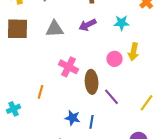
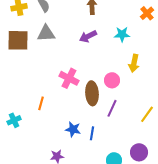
gray triangle: (55, 29) -> (46, 33), moved
pink circle: (115, 59) -> (112, 80), moved
purple line: (112, 97) -> (112, 108), turned 66

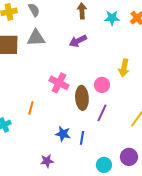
cyan star: (122, 34) -> (112, 18), moved

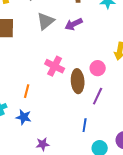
gray triangle: (36, 38) -> (46, 21), moved, turned -36
blue star: (63, 134) -> (24, 117), moved
blue line: (82, 138) -> (85, 125), moved

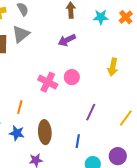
gray triangle: (46, 21) -> (21, 34), moved
pink circle: (98, 68) -> (72, 77), moved
brown ellipse: (78, 81) -> (45, 132), moved

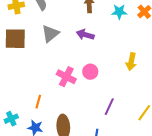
gray triangle: (21, 34) -> (50, 34), moved
purple arrow: (67, 40) -> (85, 35), turned 42

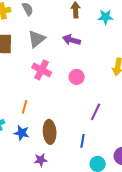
pink cross: (66, 77) -> (42, 70), moved

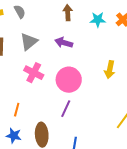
pink circle: (77, 77) -> (69, 80), size x1.6
purple line: (96, 112) -> (66, 109), moved

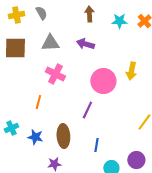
gray triangle: (29, 42) -> (50, 43), turned 36
pink circle: (69, 80) -> (103, 81), moved
orange line: (17, 110) -> (38, 102), moved

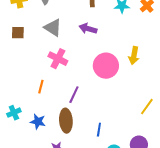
gray triangle: (50, 43) -> (53, 28), turned 36
brown square: (15, 48) -> (18, 33), size x0.6
purple line: (87, 110) -> (74, 95), moved

